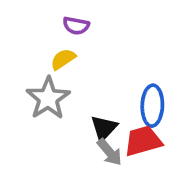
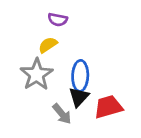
blue ellipse: (152, 106) -> (80, 76), moved
gray arrow: (110, 152) -> (62, 114), moved

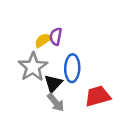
purple semicircle: (58, 20) -> (56, 36), moved, turned 90
black triangle: (79, 97) -> (53, 83), moved

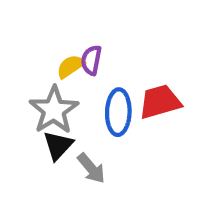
black triangle: (53, 83) -> (58, 145), moved
red trapezoid: (98, 96) -> (160, 102), moved

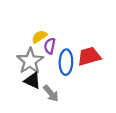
purple semicircle: (91, 60) -> (50, 46), moved
black triangle: (58, 145) -> (32, 81), turned -48

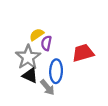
blue ellipse: (66, 62) -> (56, 71), moved

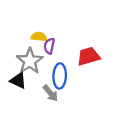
yellow semicircle: (37, 35) -> (39, 37), turned 40
black triangle: (30, 76) -> (18, 81), moved

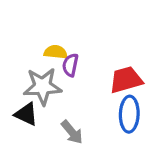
gray star: (30, 61) -> (43, 86), turned 30
blue ellipse: (60, 76) -> (129, 114), moved

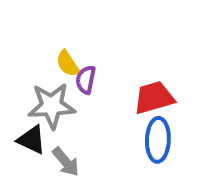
yellow semicircle: (56, 52) -> (68, 64), turned -130
gray arrow: (72, 132) -> (66, 162), moved

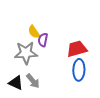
black triangle: (32, 140) -> (16, 83), moved

